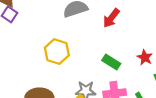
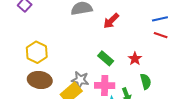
yellow hexagon: (57, 52) -> (37, 52), moved

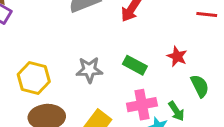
gray star: (80, 80) -> (89, 70), moved

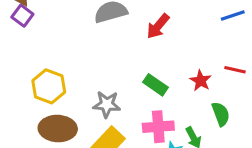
red line: (207, 15) -> (235, 70), moved
gray star: (89, 70) -> (107, 104), moved

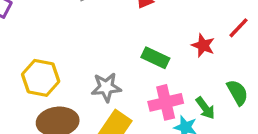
red line: (235, 70) -> (238, 28), turned -50
green semicircle: (221, 114) -> (237, 92), moved

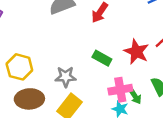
red star: (203, 45) -> (136, 52), size x1.5
pink cross: (166, 102) -> (120, 90), moved

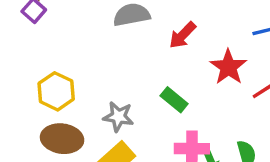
red star: (136, 52) -> (228, 67), moved

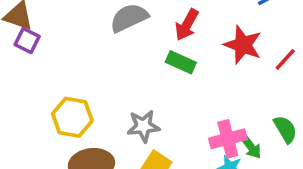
green rectangle: (174, 100) -> (181, 62), moved

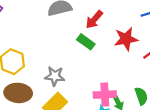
red star: (243, 45) -> (126, 39), turned 30

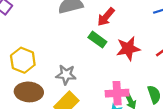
red star: (126, 39) -> (128, 49), moved

